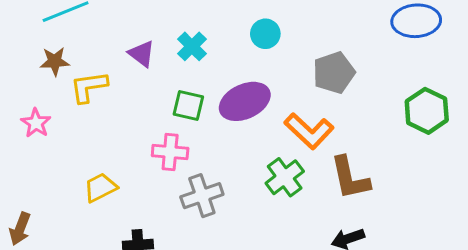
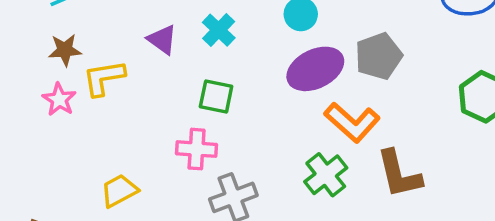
purple ellipse: (245, 101) -> (315, 69), moved
pink star: (36, 123) -> (59, 99), moved

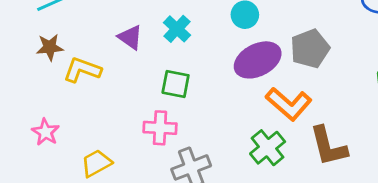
yellow L-shape: (104, 78) -> (82, 70), turned 30
pink star: (59, 99) -> (45, 132), moved

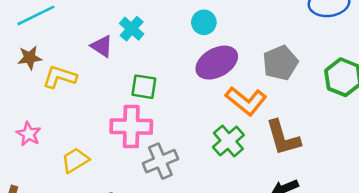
cyan cross: (177, 29) -> (132, 29), moved
gray pentagon: (310, 49) -> (280, 63), moved
pink cross: (160, 128) -> (131, 127), size x1.4

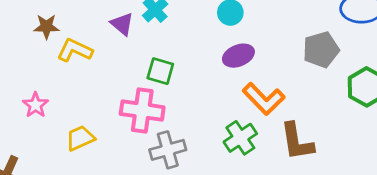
purple ellipse: (217, 63) -> (238, 56), size x0.7
gray pentagon: (280, 63) -> (321, 50), moved

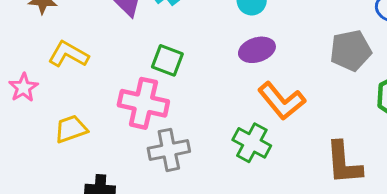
yellow L-shape: (75, 50) -> (68, 54), moved
green cross: (240, 138) -> (252, 143), turned -32
brown L-shape: (297, 142) -> (344, 163), moved

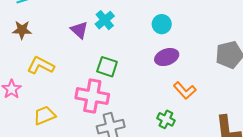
orange L-shape: (282, 101) -> (185, 90), size x0.7
green cross: (252, 143) -> (166, 119), size x0.7

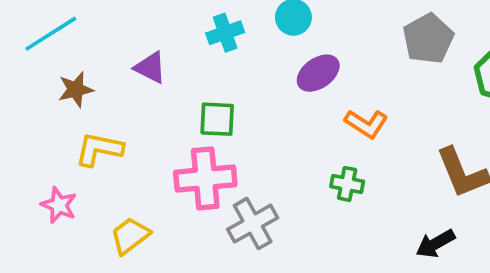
cyan cross: (105, 20) -> (225, 33), moved, turned 36
brown star: (22, 30) -> (76, 89), moved

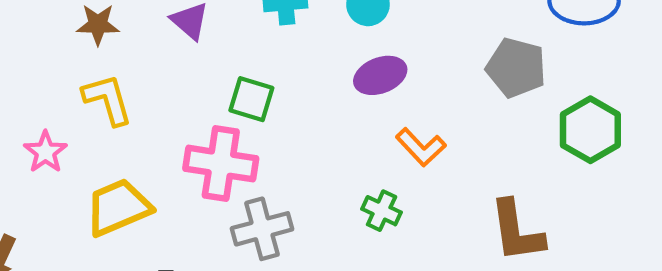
gray pentagon: (428, 39) -> (516, 68), turned 30
yellow L-shape: (99, 149) -> (108, 100), turned 48
yellow trapezoid: (130, 236) -> (118, 207), size x1.4

